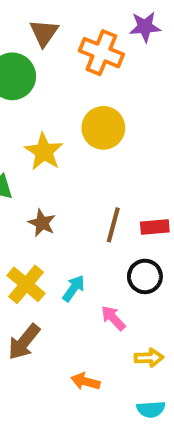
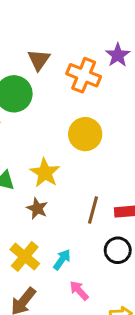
purple star: (145, 27) -> (118, 55), turned -30
yellow star: (44, 152) -> (45, 173), moved
pink arrow: (113, 318) -> (79, 291), moved

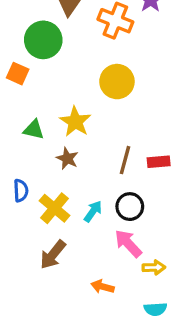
black circle: (118, 250) -> (130, 207), moved
pink arrow: (79, 291) -> (128, 243), moved, size x1.4

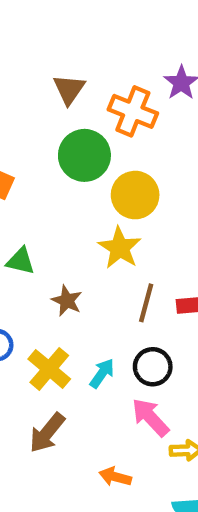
green circle: (43, 40) -> (84, 155), moved
yellow star: (75, 122) -> (120, 248), moved

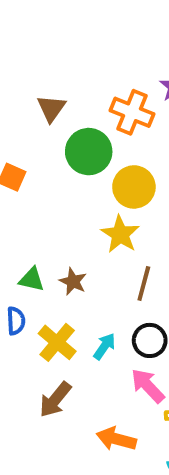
brown triangle: (69, 89) -> (51, 108), moved
green triangle: (21, 261) -> (32, 279), moved
orange arrow: (115, 477) -> (116, 439), size x1.4

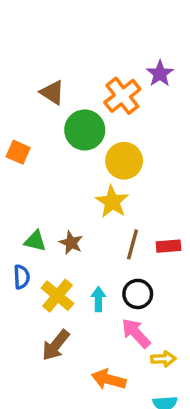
brown triangle: (51, 108) -> (52, 92), turned -32
orange cross: (132, 112) -> (122, 96), turned 30
cyan arrow: (104, 346) -> (98, 299), turned -35

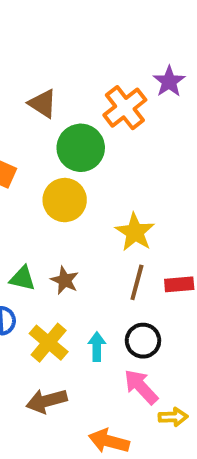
yellow circle: (124, 161) -> (65, 200), moved
yellow star: (112, 202) -> (135, 232), moved
brown arrow: (56, 345) -> (47, 401), turned 36

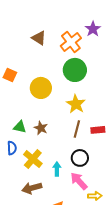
brown triangle: (43, 104) -> (39, 38), moved
green circle: (81, 148) -> (75, 70), moved
cyan arrow: (97, 347) -> (57, 169), moved

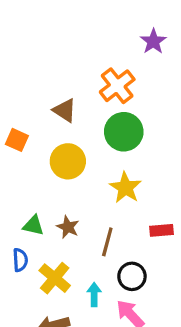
purple star: (93, 29) -> (153, 41), moved
brown triangle: (39, 38) -> (65, 110), moved
brown line: (77, 129) -> (107, 242), moved

